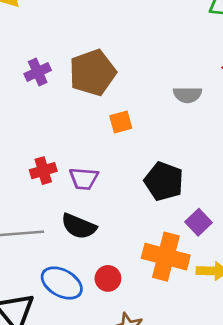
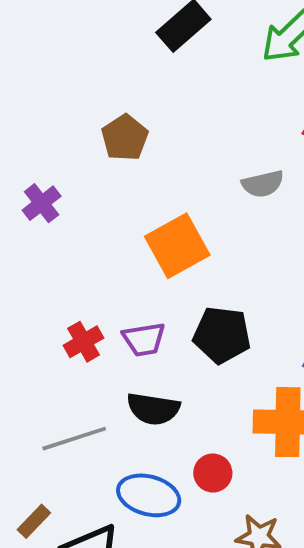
brown pentagon: (93, 73) -> (125, 138), moved, size x0.7
orange square: (121, 122) -> (177, 246), size x1.8
black pentagon: (164, 181) -> (222, 335), moved

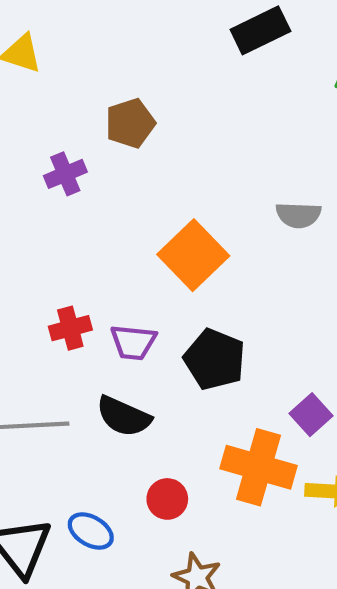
brown pentagon: (125, 138) -> (130, 123), moved
orange square: (177, 246) -> (193, 255), turned -30
blue ellipse: (149, 495) -> (91, 531), moved, size x0.7

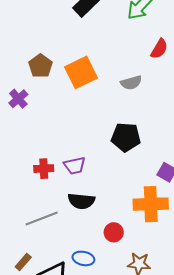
orange square: (193, 255) -> (81, 72), moved, turned 36
red cross: (70, 328) -> (44, 169), turned 30
black pentagon: (215, 359) -> (126, 137), moved

